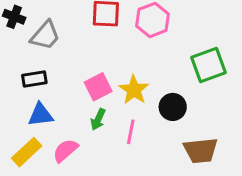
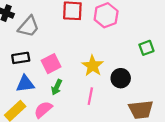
green square: (208, 65) -> (146, 48), size x0.6
pink square: (98, 87) -> (51, 64), moved
green arrow: (98, 119) -> (57, 87), moved

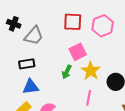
pink square: (51, 64) -> (78, 52), moved
green arrow: (57, 87) -> (67, 72), moved

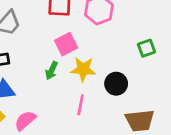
yellow star: (91, 71) -> (83, 69), turned -30

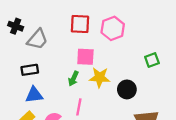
pink square: (66, 44) -> (85, 57), turned 30
pink line: (81, 105) -> (79, 107), moved

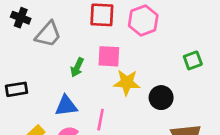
black rectangle: (30, 70) -> (17, 89), moved
green arrow: (73, 79) -> (77, 67), moved
blue triangle: (34, 95) -> (66, 106), moved

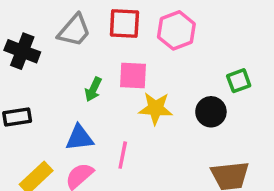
black cross: (21, 18) -> (22, 51), moved, size x1.4
gray trapezoid: (48, 34) -> (74, 30), moved
black circle: (161, 98) -> (211, 112), moved

